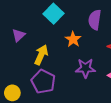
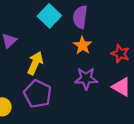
purple semicircle: (95, 20) -> (80, 17), moved
orange star: (73, 39) -> (83, 45), moved

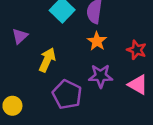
purple pentagon: (38, 94) -> (67, 95), moved

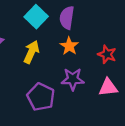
yellow arrow: (47, 60) -> (31, 52), moved
pink triangle: (138, 85) -> (108, 87), turned -36

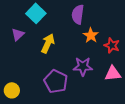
cyan square: (36, 17) -> (36, 13), moved
orange star: (69, 46) -> (91, 35), moved

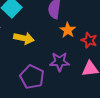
yellow arrow: (48, 43) -> (24, 38), turned 78

